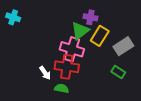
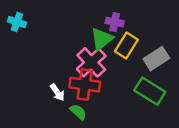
pink cross: (72, 49) -> (91, 62), turned 30
green rectangle: (118, 72) -> (150, 91), size x1.6
green semicircle: (62, 88) -> (78, 112), turned 32

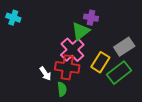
yellow rectangle: (126, 45) -> (100, 62), moved
green rectangle: (150, 91) -> (119, 73), turned -70
green semicircle: (78, 112) -> (62, 89), turned 40

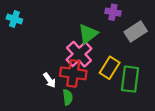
purple cross: (91, 18) -> (113, 12), moved
gray rectangle: (124, 47) -> (136, 31), moved
green rectangle: (119, 73) -> (130, 79), turned -45

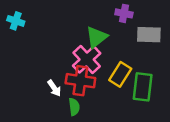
gray rectangle: (136, 31) -> (149, 35), turned 35

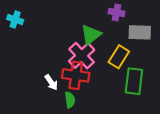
yellow rectangle: (120, 74) -> (119, 57), moved

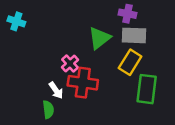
gray rectangle: (140, 32) -> (134, 35), moved
pink cross: (82, 56) -> (70, 64), moved, size x0.6
green semicircle: (70, 100) -> (48, 110), moved

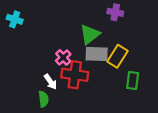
gray rectangle: (134, 35) -> (97, 54), moved
green rectangle: (147, 89) -> (133, 81), size x0.7

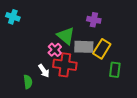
purple cross: (115, 12) -> (94, 20), moved
green triangle: (90, 34) -> (66, 36), moved, turned -42
green semicircle: (44, 99) -> (28, 82), moved

